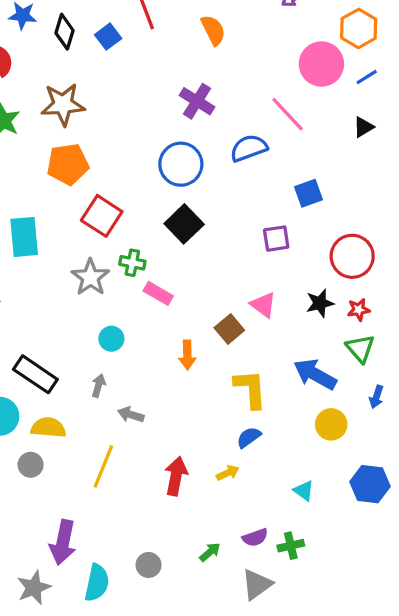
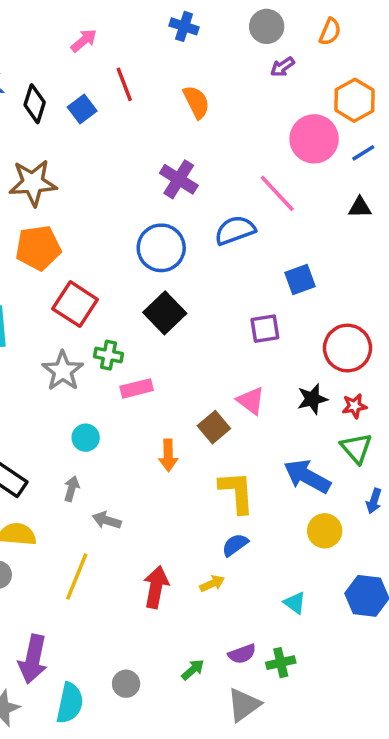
black triangle: (363, 127) -> (360, 207), turned 30
pink rectangle: (158, 293) -> (137, 388), turned -44

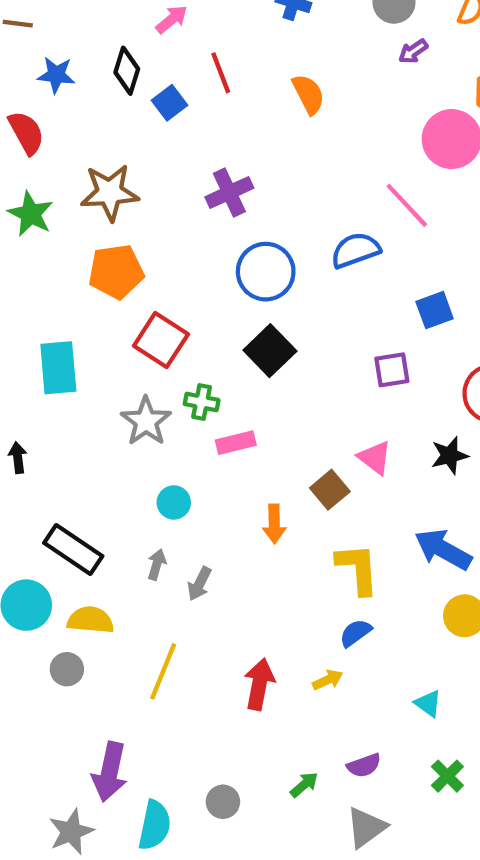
black diamond: (35, 104) -> (127, 71), moved
purple cross: (179, 179) -> (229, 193), moved, turned 33
gray arrow: (107, 520) -> (199, 584), moved, turned -80
green cross: (281, 663) -> (447, 776), moved, turned -32

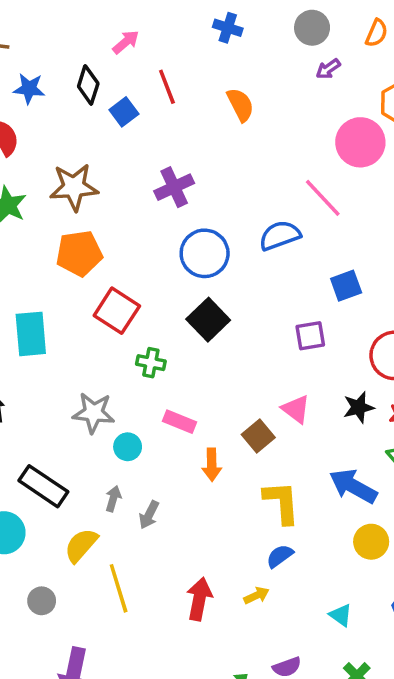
gray star: (146, 421) -> (94, 413), moved, turned -30
pink rectangle: (236, 443) -> (180, 422), moved, turned 36
yellow semicircle: (90, 620) -> (81, 545), moved, turned -54
gray circle: (67, 669) -> (42, 601), moved
yellow line: (163, 671) -> (119, 588), turned -39

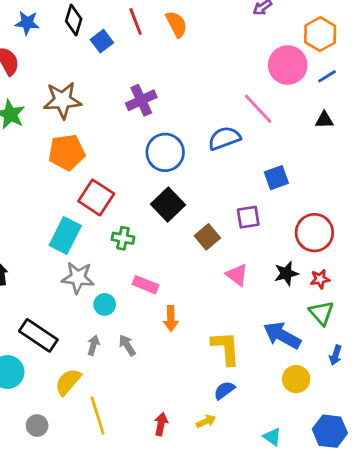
orange semicircle: (240, 105) -> (176, 24), moved
cyan rectangle: (31, 334) -> (65, 235), moved, turned 32
brown square: (258, 436) -> (207, 237), moved
gray arrow: (149, 515) -> (127, 345), moved, turned 120
red arrow: (199, 599) -> (161, 424), size x0.7

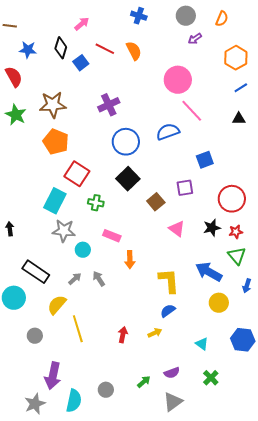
red line: (136, 21) -> (105, 49), turned -42
pink circle: (288, 65) -> (178, 80), moved
orange pentagon: (67, 152) -> (56, 142), turned 30
gray arrow: (93, 345) -> (75, 279), turned 32

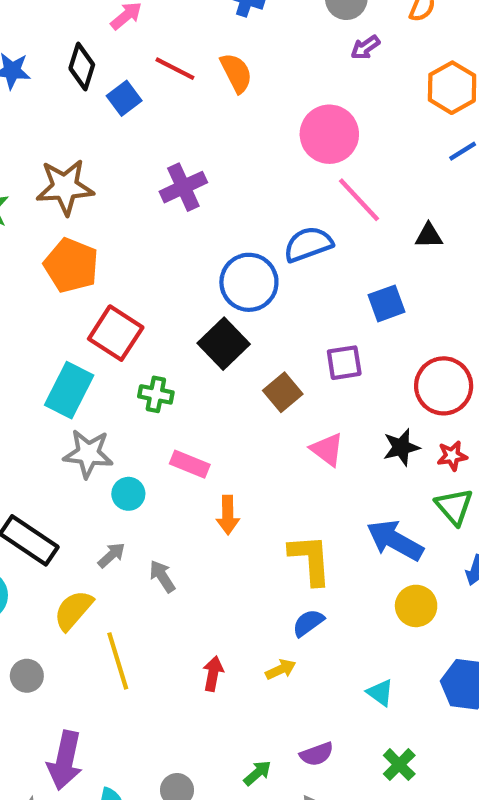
black triangle: (239, 119) -> (429, 236), moved
blue circle: (126, 142) -> (249, 282), moved
gray arrow: (99, 279) -> (162, 576), moved

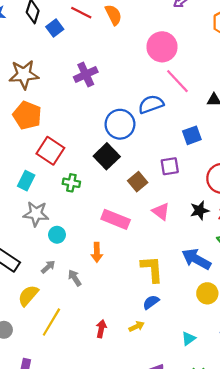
cyan rectangle: (69, 390) -> (26, 181), size x0.7
pink rectangle: (190, 464) -> (116, 219), moved, size x1.4
orange arrow: (228, 515) -> (97, 252), moved
yellow line: (118, 661) -> (51, 322), turned 48
cyan triangle: (380, 693) -> (189, 339), turned 48

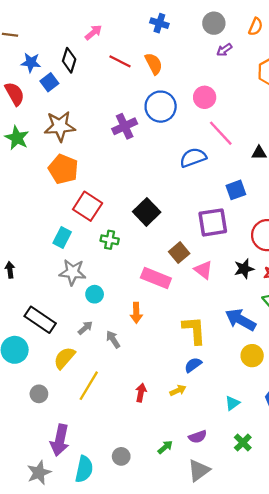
blue square: (55, 28) -> (49, 82), moved
pink circle: (162, 47) -> (205, 97), size x0.7
blue circle: (120, 124) -> (161, 107), moved
purple square: (170, 166) -> (213, 222), size x1.5
brown square: (138, 182) -> (179, 253), moved

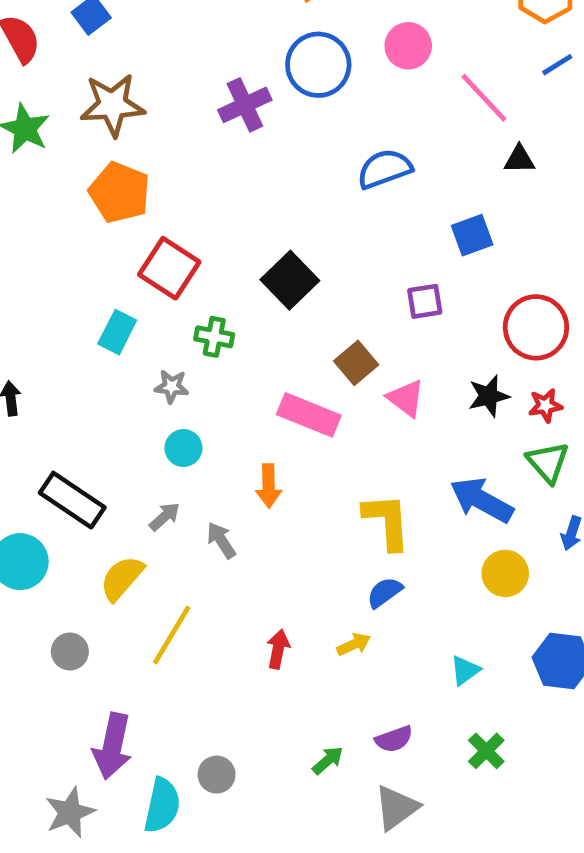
pink line: (221, 133) -> (484, 98), moved
purple square: (213, 222) -> (425, 301), size x0.6
gray star: (73, 272) -> (172, 387), moved, size x0.6
gray circle: (121, 456) -> (217, 775), moved

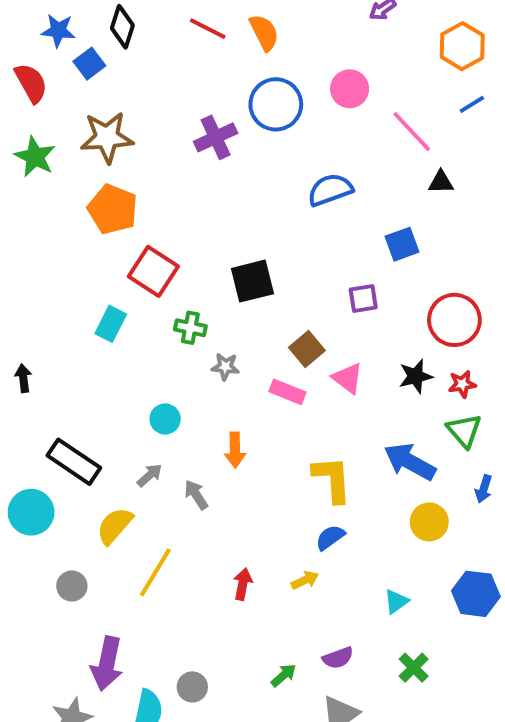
black square: (290, 280) -> (252, 281), turned 30
gray star: (172, 387) -> (225, 367), moved
pink rectangle: (309, 415) -> (287, 392), moved, size x0.7

